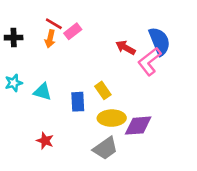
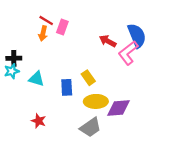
pink rectangle: (73, 31) -> (62, 27), turned -32
black cross: (14, 38) -> (14, 58), moved

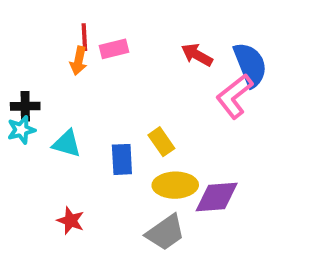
red line: (46, 21) -> (84, 37), turned 56
pink rectangle: (62, 27) -> (114, 49), turned 56
red arrow: (108, 41) -> (197, 55), moved

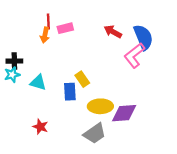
yellow rectangle: (161, 142) -> (82, 79), moved

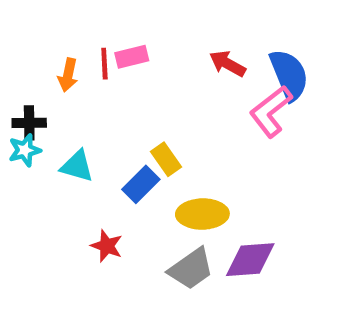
red line: (48, 21) -> (104, 64), moved
orange arrow: (45, 35) -> (68, 75), moved
blue rectangle: (70, 92) -> (141, 184), turned 48
purple diamond: (124, 113) -> (250, 260), moved
red star: (40, 127) -> (107, 246), moved

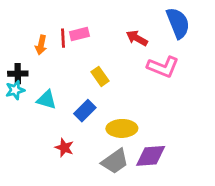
blue semicircle: (289, 75) -> (178, 23), moved
pink L-shape: (271, 111) -> (163, 67), turned -120
yellow rectangle: (166, 159) -> (100, 76), moved

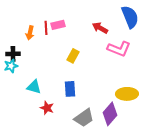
yellow rectangle: (100, 76) -> (73, 56), turned 64
cyan triangle: (47, 100) -> (34, 87), moved
blue rectangle: (85, 111) -> (70, 89), moved, turned -49
yellow ellipse: (122, 128) -> (127, 94), moved
purple diamond: (151, 156) -> (110, 114), turned -45

